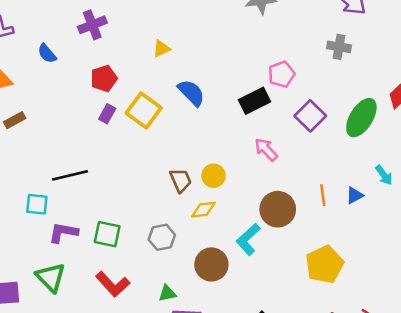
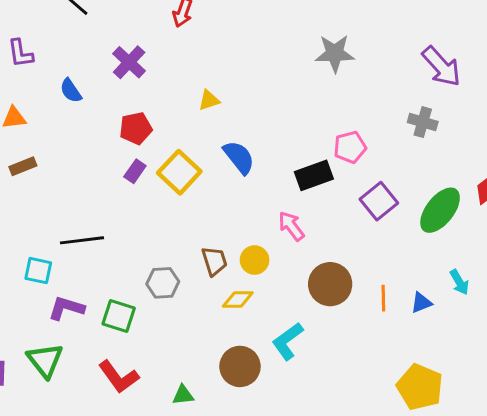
purple cross: (92, 25) -> (129, 62), turned -32
pink arrow: (266, 149) -> (291, 226), moved
brown circle: (278, 209) -> (330, 284), moved
gray hexagon: (162, 237) -> (163, 283), moved
yellow pentagon: (325, 264) -> (420, 387), moved, turned -30

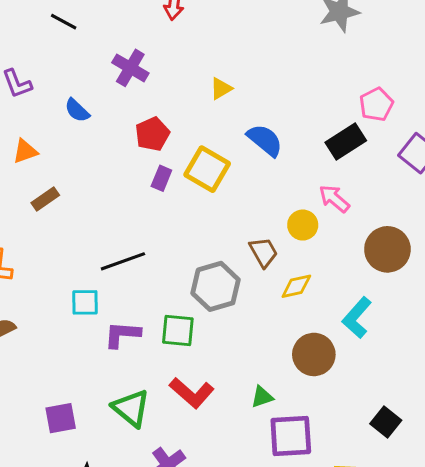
yellow circle: (255, 260) -> (303, 225), moved
gray hexagon: (163, 283) -> (215, 286), size x1.4
green triangle: (45, 360) -> (131, 408), moved

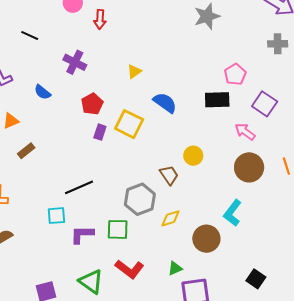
black rectangle: (346, 142) -> (217, 100), turned 35
pink arrow: (334, 199) -> (245, 132), moved
yellow diamond: (296, 286) -> (171, 218), moved

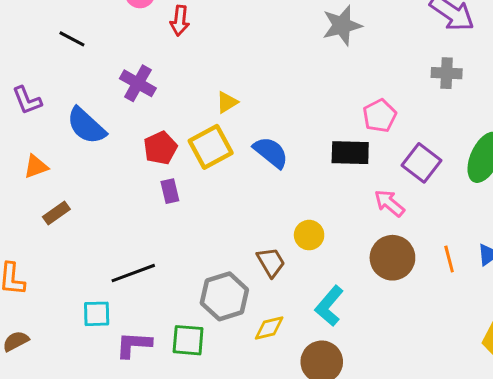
blue semicircle: (42, 92) -> (86, 126), size x1.6
yellow square: (129, 124) -> (211, 147), moved, turned 32
purple rectangle: (100, 132) -> (170, 191), turned -35
cyan L-shape: (232, 213) -> (329, 306), moved

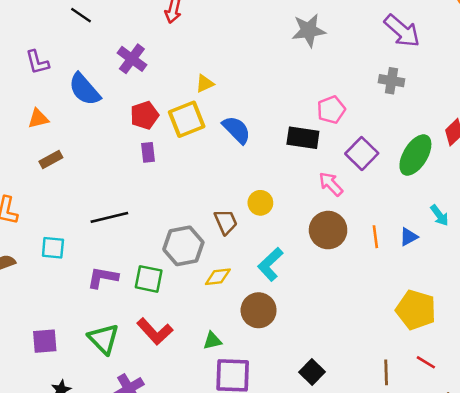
cyan square: (97, 314) -> (53, 248), moved

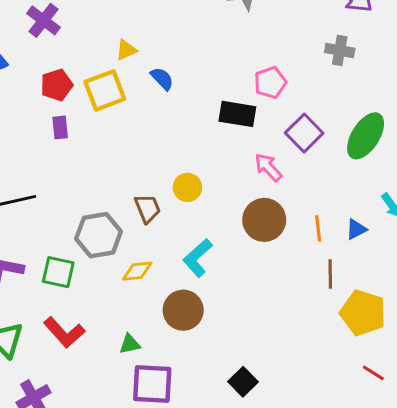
blue semicircle: (236, 130) -> (162, 79), moved, size x0.7
brown line: (386, 372) -> (330, 274), moved

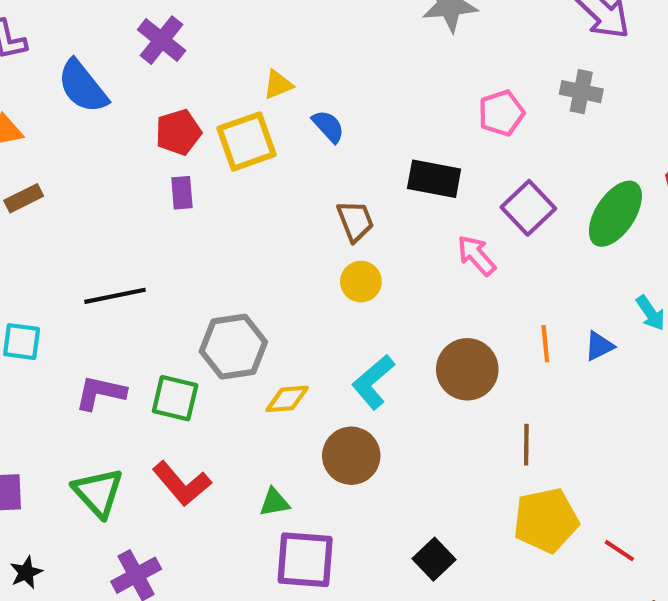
pink pentagon: (270, 83) -> (501, 113), moved
brown trapezoid: (147, 208) -> (355, 221), moved
brown circle: (264, 220) -> (467, 369), moved
brown line: (330, 274) -> (526, 445), moved
yellow pentagon: (363, 313) -> (546, 520), moved, turned -30

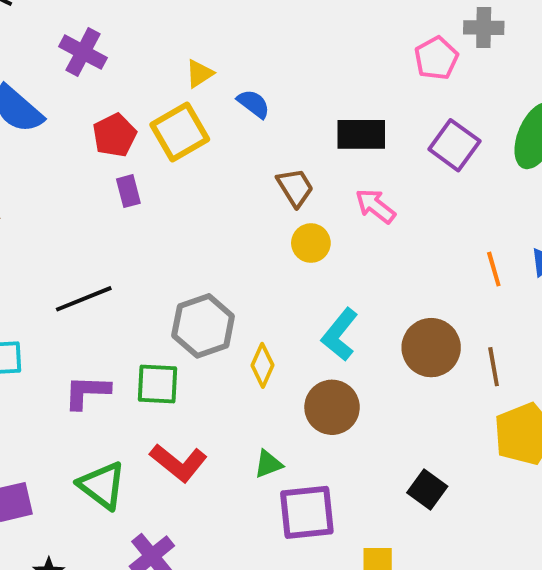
pink pentagon: (501, 113) -> (436, 58), moved
pink arrow: (476, 255) -> (375, 206), moved
brown circle: (467, 369) -> (431, 348), moved
yellow diamond: (287, 399) -> (262, 365), turned -51

